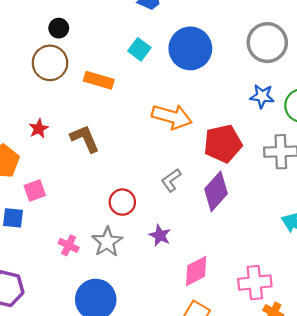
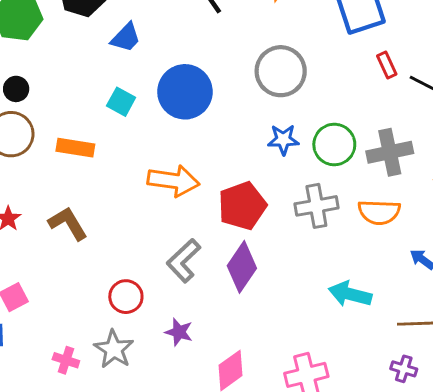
gray L-shape: (171, 180) -> (184, 261), size x1.4

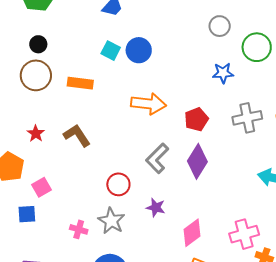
gray circle: (281, 71) -> (220, 26), size x0.6
blue circle: (185, 92) -> (139, 50), moved, size x0.7
green circle: (334, 145) -> (257, 47), moved
red pentagon: (242, 206) -> (196, 119), size x0.7

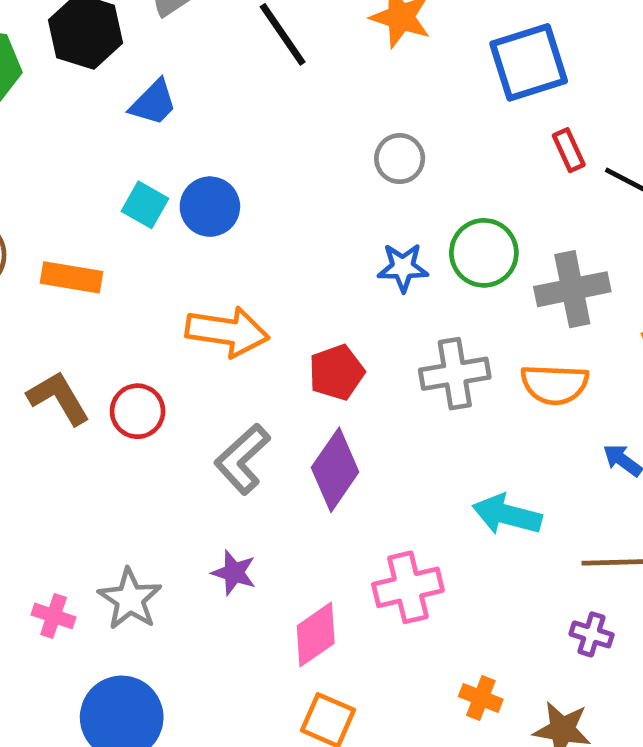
green circle: (257, 47) -> (484, 253), moved
red circle: (118, 184) -> (138, 411), moved
pink cross: (244, 234) -> (408, 587), moved

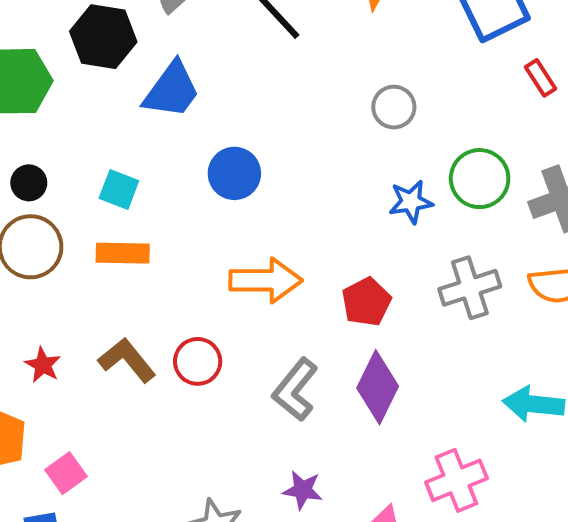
blue trapezoid: (153, 103) -> (172, 90), size x1.4
cyan square: (145, 205) -> (119, 189), moved

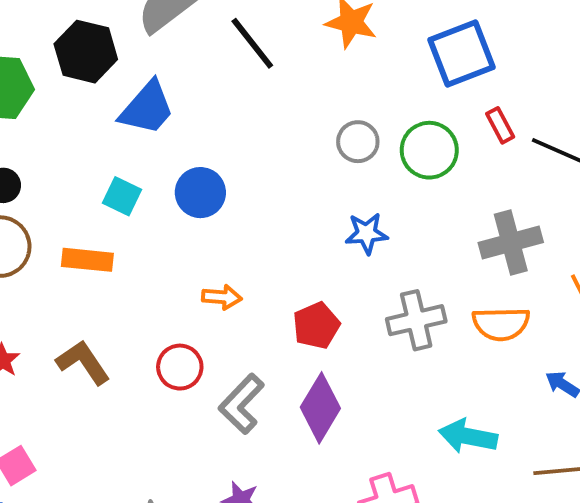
green circle: (480, 179) -> (429, 150), moved
cyan square: (119, 189) -> (122, 196), moved
orange arrow: (266, 280) -> (222, 297), size x0.6
red circle: (198, 361) -> (180, 367), moved

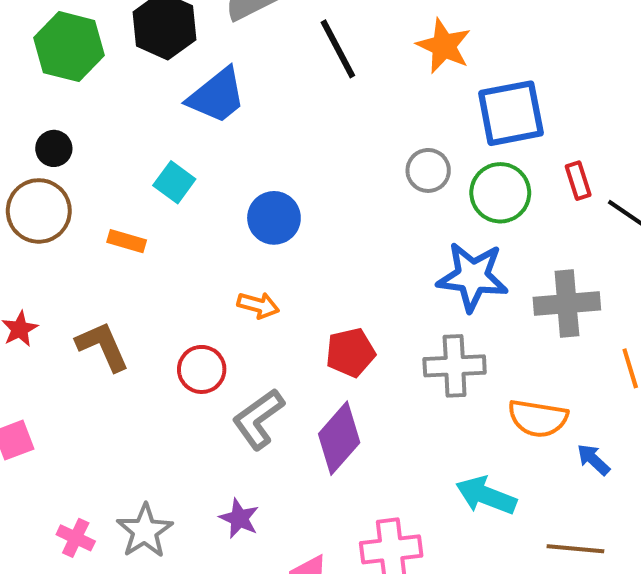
blue square: (461, 53) -> (511, 113), moved
blue circle: (200, 193) -> (274, 218), moved
blue star: (367, 233) -> (473, 277), moved, size x1.6
orange rectangle: (87, 260) -> (127, 241), size x0.7
orange semicircle: (501, 324) -> (538, 418), moved

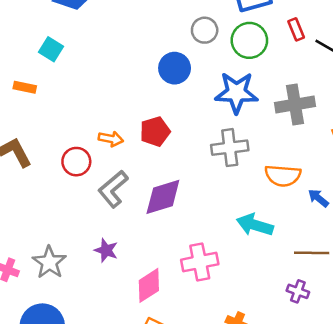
blue circle: (274, 218) -> (175, 68), moved
orange arrow: (258, 305) -> (111, 139), moved
red pentagon: (350, 352) -> (155, 131), moved
purple diamond: (339, 438) -> (163, 197), turned 36

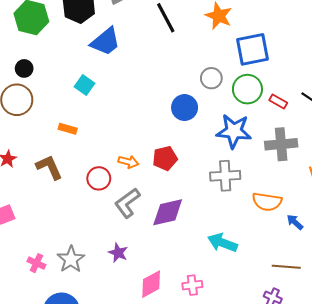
red rectangle: (296, 29) -> (278, 102), moved, turned -42
orange rectangle: (25, 87) -> (68, 129), moved
cyan arrow: (255, 225) -> (223, 243), moved
pink cross: (200, 262) -> (192, 285), moved, size x0.7

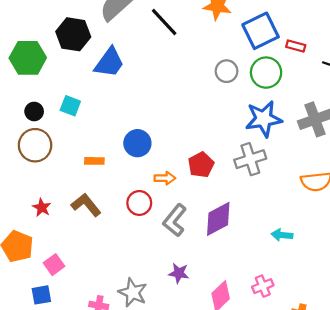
cyan square: (84, 85) -> (70, 106), moved
red rectangle: (278, 102) -> (296, 46), moved
blue circle: (185, 108) -> (137, 143), moved
gray cross: (225, 176) -> (250, 159), moved
cyan arrow: (223, 243) -> (282, 235), size x0.7

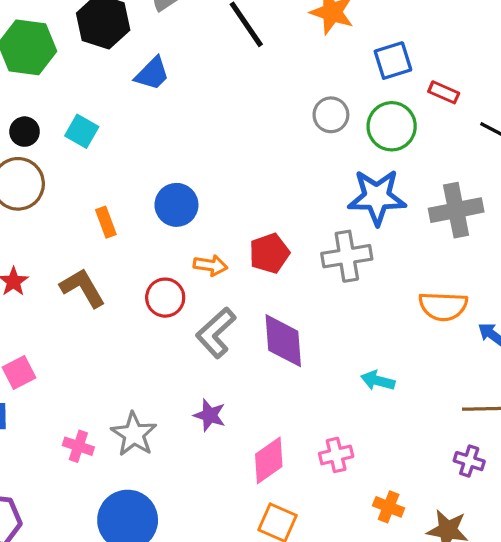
blue square: (261, 31) -> (393, 61), size x0.7
blue trapezoid: (109, 62) -> (152, 74), size x0.7
orange rectangle: (94, 161) -> (106, 222), turned 60
purple diamond: (218, 219) -> (283, 341), turned -75

